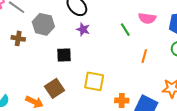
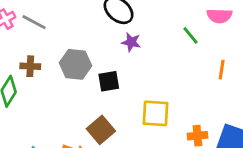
gray hexagon: (43, 24) -> (75, 64), moved
brown cross: (18, 38) -> (30, 66), moved

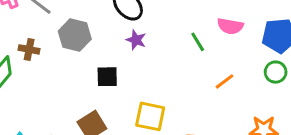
gray hexagon: (75, 64) -> (75, 35), moved
orange line: (222, 70) -> (225, 81), turned 36

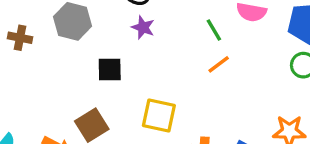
orange line: (225, 81) -> (219, 64), moved

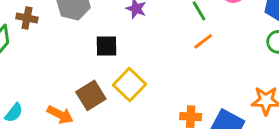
yellow square: (159, 116) -> (130, 85), moved, turned 32

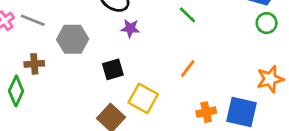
orange line: (203, 41) -> (188, 68), moved

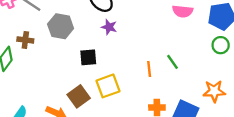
green line: (187, 15) -> (173, 62), moved
orange line: (188, 68) -> (149, 69), turned -56
yellow square: (143, 98) -> (108, 86), turned 30

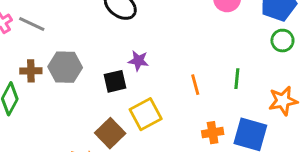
gray hexagon: (61, 26) -> (65, 67), moved
purple star: (109, 27) -> (138, 61), moved
green line: (173, 62) -> (237, 79), moved, turned 49

